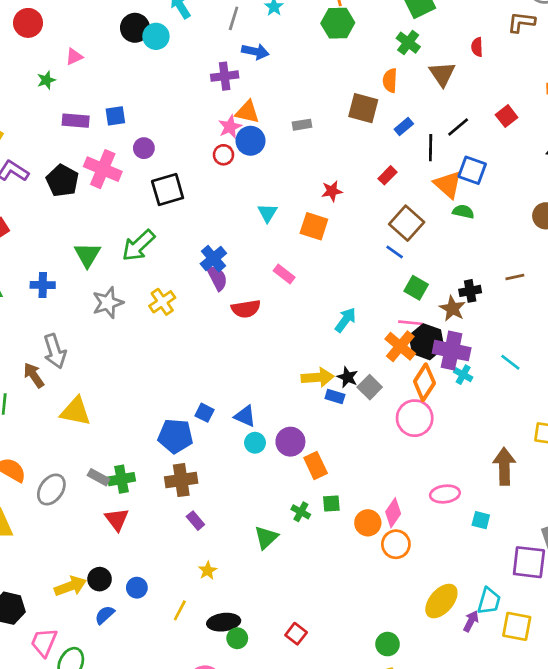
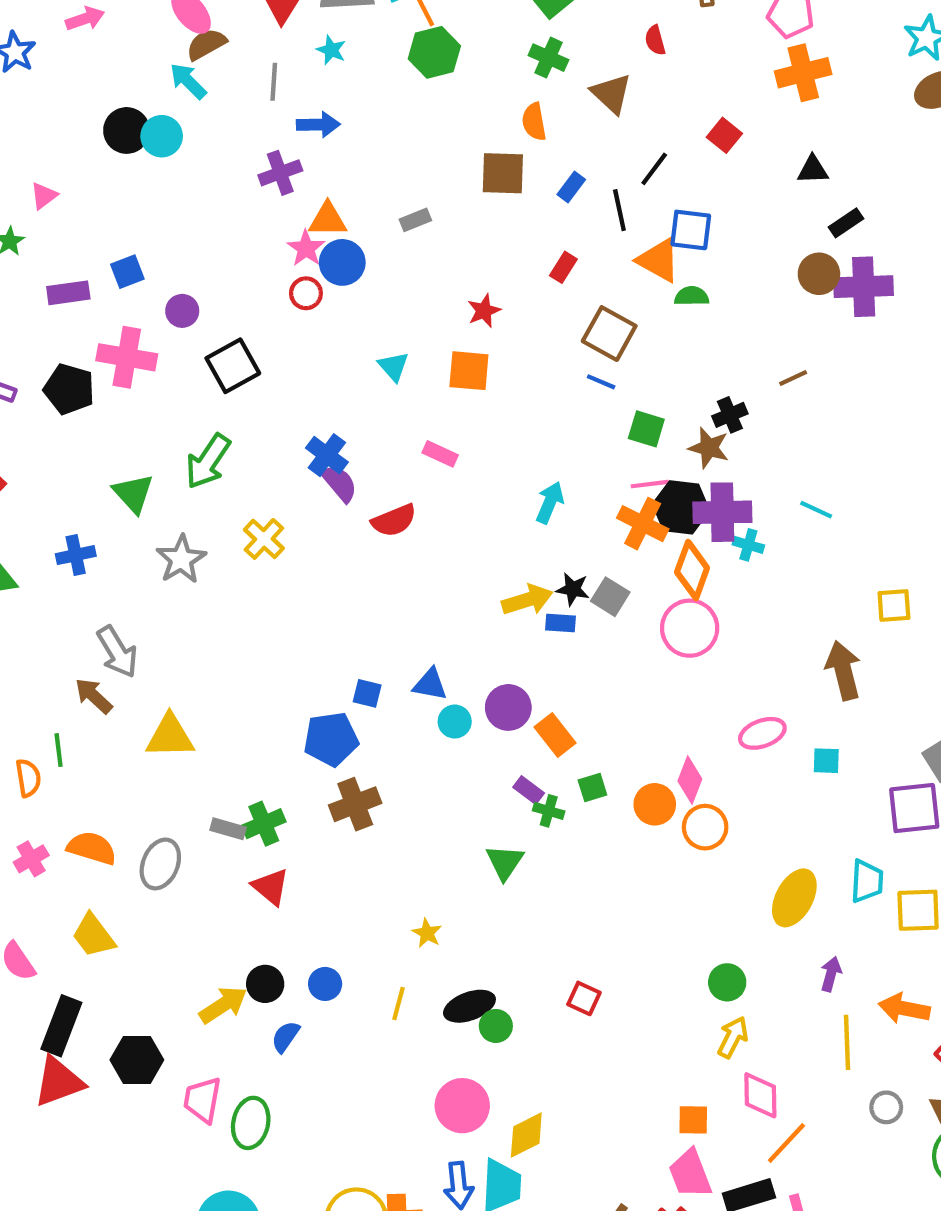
purple rectangle: (195, 521) -> (529, 790), moved
purple arrow: (471, 621) -> (831, 974), moved

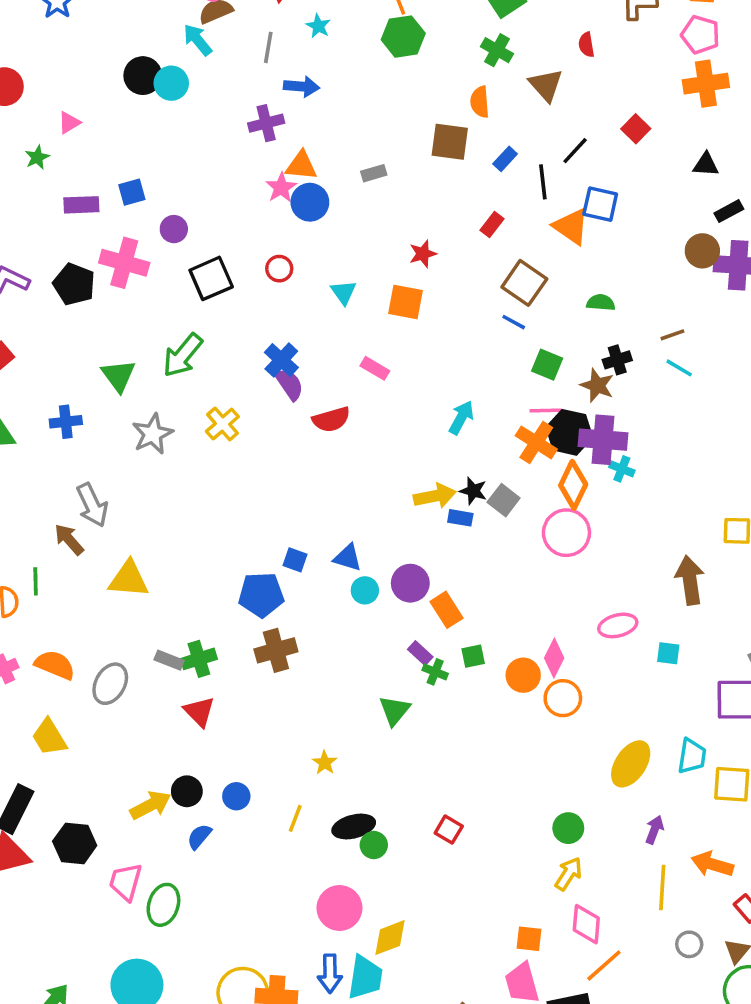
red circle: (306, 293) -> (279, 269), moved
green semicircle: (692, 296) -> (601, 303), moved
cyan line: (816, 510) -> (679, 368), moved

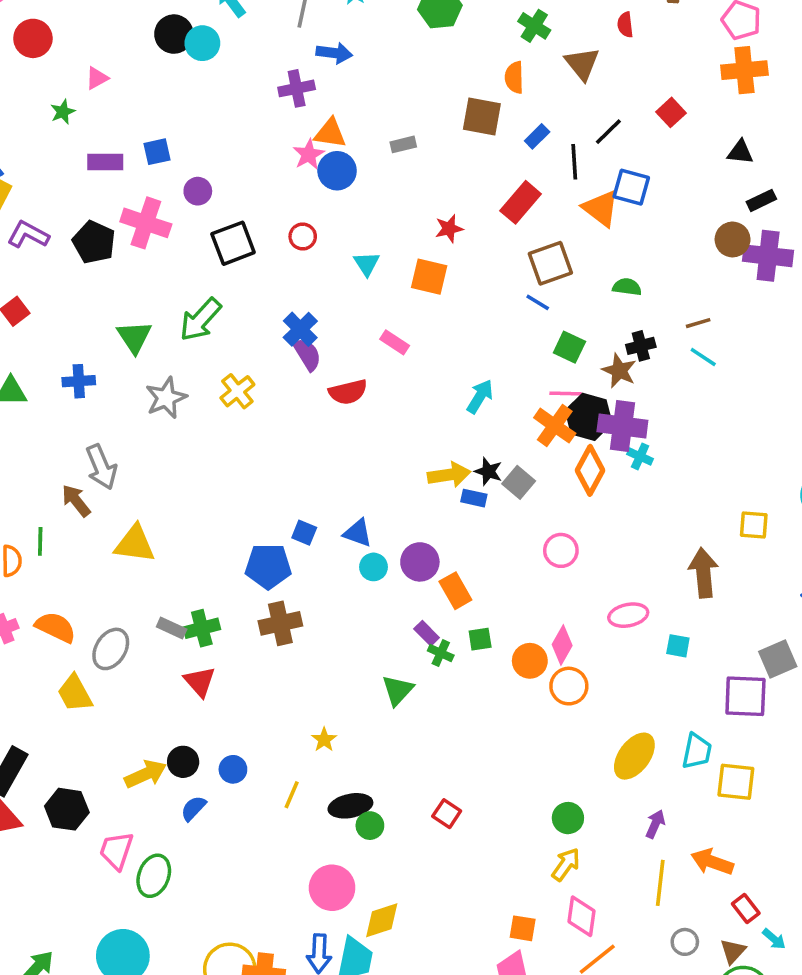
red rectangle: (492, 224) -> (521, 202), size x1.6
brown square: (524, 283) -> (550, 263), turned 33
pink circle: (566, 533) -> (561, 550), moved, size x0.7
yellow trapezoid: (49, 737) -> (75, 693), moved

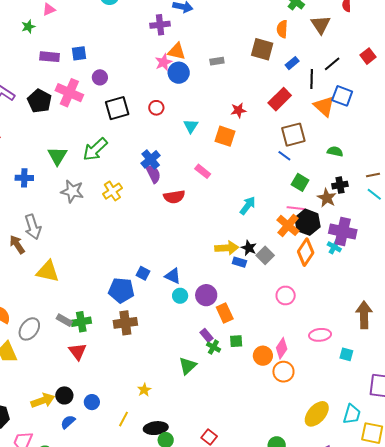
gray star: (166, 398) -> (72, 191), turned 30
purple cross: (622, 426) -> (343, 231), moved

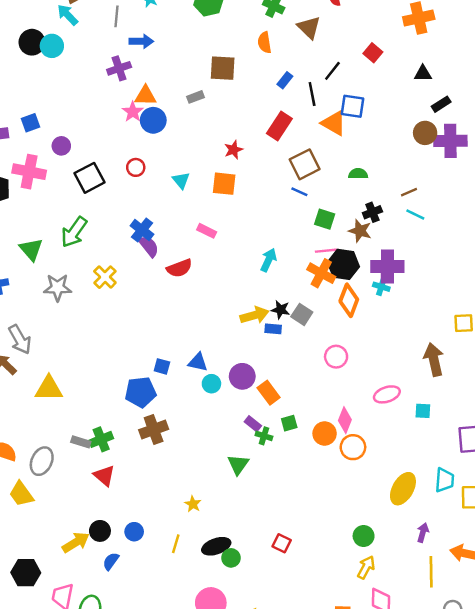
brown square: (262, 49) -> (223, 68), moved

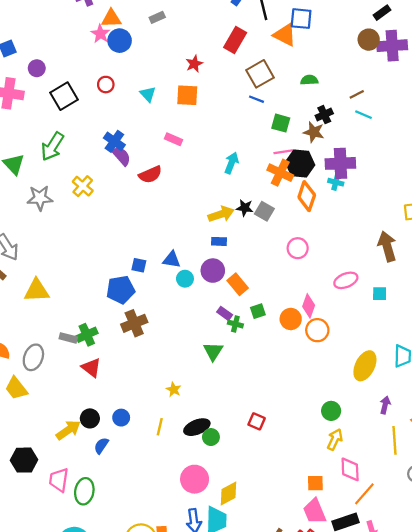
blue rectangle: (273, 329) -> (219, 241), moved

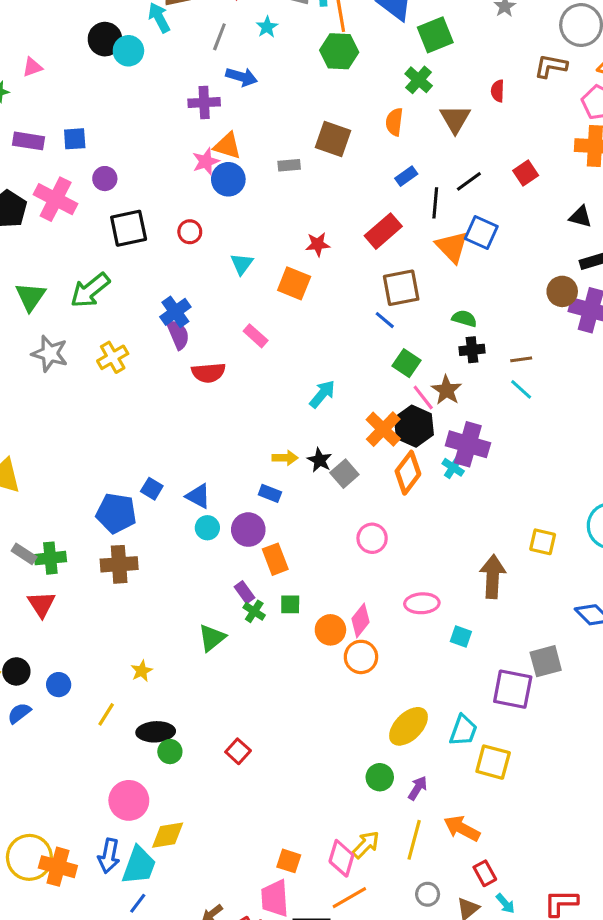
black cross: (324, 115) -> (472, 350), moved
pink line: (283, 152) -> (423, 397), moved, turned 42
yellow arrow: (221, 214) -> (285, 458), size x0.7
green circle: (331, 411) -> (380, 777), moved
yellow arrow: (335, 439) -> (366, 845), moved

